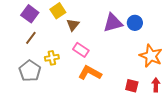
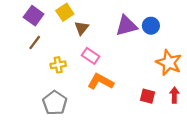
gray pentagon: (30, 71) -> (55, 103), moved

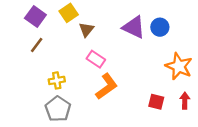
purple triangle: (126, 26) -> (134, 27), turned 40
yellow cross: (58, 65) -> (57, 80), moved
orange L-shape: (101, 82) -> (107, 86), turned 115

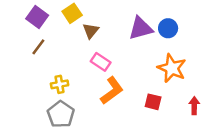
purple triangle: (134, 27) -> (141, 28), turned -40
orange star: (179, 66) -> (172, 68), moved
red square: (156, 102) -> (153, 102), moved

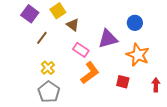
purple triangle: (141, 28) -> (108, 39), moved
brown triangle: (91, 31) -> (73, 25), turned -32
brown line: (38, 47) -> (42, 38), moved
yellow cross: (60, 84) -> (48, 68), turned -32

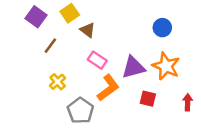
purple triangle: (108, 39) -> (133, 67), moved
gray pentagon: (49, 92) -> (80, 111), moved

